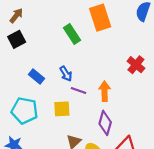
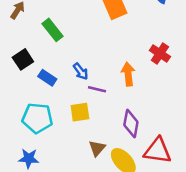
green rectangle: (72, 34) -> (52, 30), moved
black square: (17, 39) -> (23, 59), moved
orange arrow: (105, 91) -> (128, 74), moved

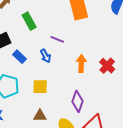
red cross: (160, 53) -> (107, 66), moved
purple line: (97, 89) -> (57, 39), moved
brown triangle: (97, 148) -> (40, 116), moved, turned 40

